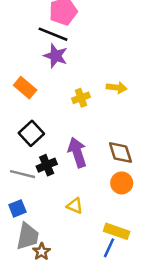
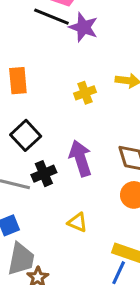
purple star: (56, 56) -> (83, 27), moved
orange rectangle: (25, 88) -> (18, 81), turned 45

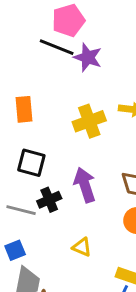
yellow cross: (85, 93) -> (89, 121), size x1.5
black square: (26, 135) -> (31, 163), turned -32

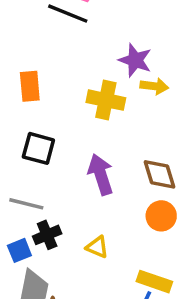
purple star: (88, 57) -> (135, 60), moved
yellow cross: (89, 121) -> (106, 100), turned 32
black cross: (49, 200) -> (47, 235), moved

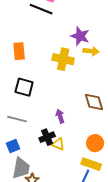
purple arrow: (101, 174) -> (60, 116), moved, size x0.6
orange circle: (161, 216) -> (95, 143), moved
black cross: (47, 235) -> (47, 137), moved

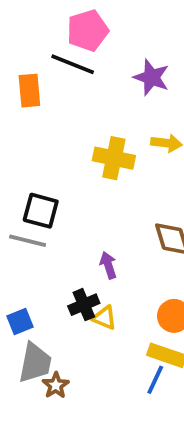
purple star: (80, 36) -> (151, 77), moved
orange rectangle: (19, 51) -> (29, 91), moved
gray line: (17, 119) -> (28, 241), moved

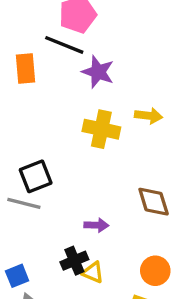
purple star: (151, 77) -> (98, 72), moved
black square: (41, 211) -> (36, 176), turned -36
purple arrow: (108, 265) -> (96, 225), turned 110

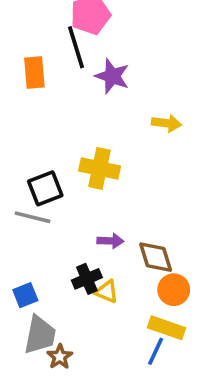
black line: (64, 45) -> (76, 47), turned 51
yellow cross: (101, 129) -> (100, 168), moved
brown diamond: (154, 202) -> (156, 257), moved

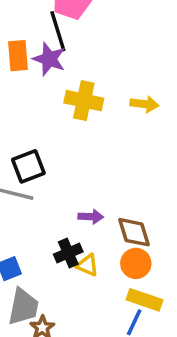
purple star: (112, 76) -> (49, 59), moved
yellow cross: (100, 168) -> (84, 101), moved
orange circle: (174, 290) -> (136, 263), moved

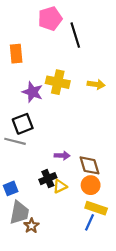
black line: (58, 31) -> (75, 35), moved
purple star: (49, 59) -> (33, 92), moved
yellow triangle: (87, 265) -> (60, 186), turned -48

